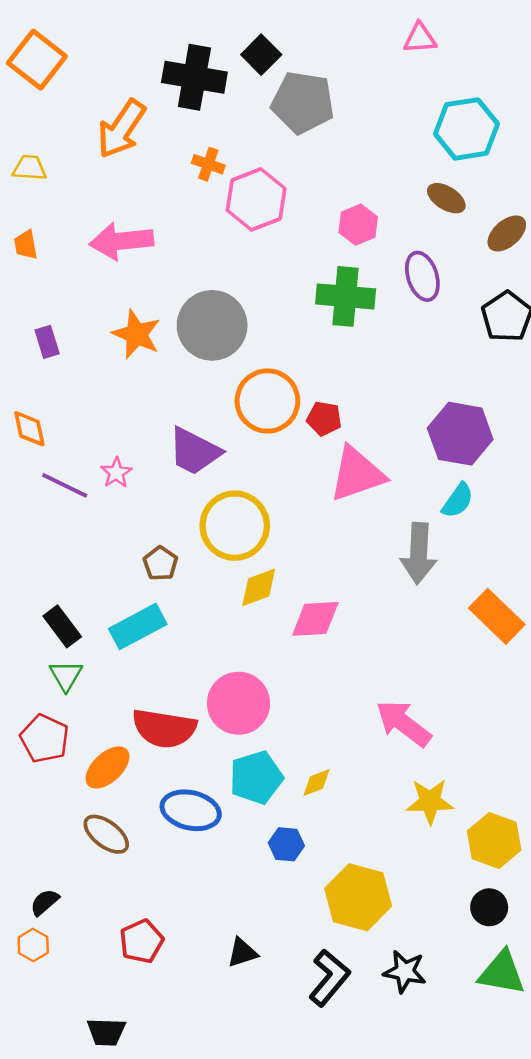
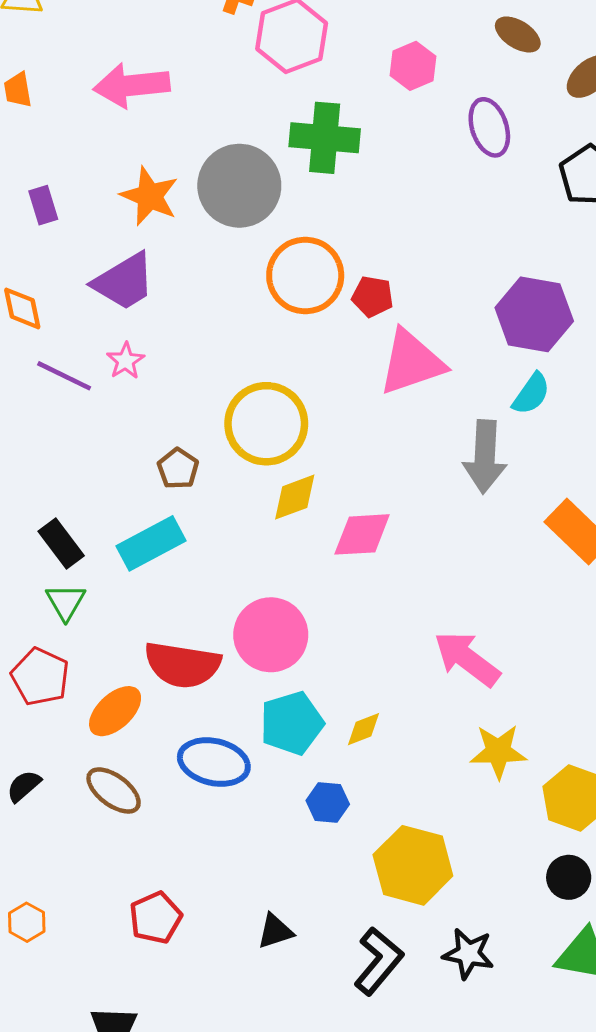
green cross: (346, 296) -> (325, 138), moved
purple trapezoid: (194, 451) -> (124, 281), moved, turned -58
black semicircle: (45, 902) -> (24, 786), moved

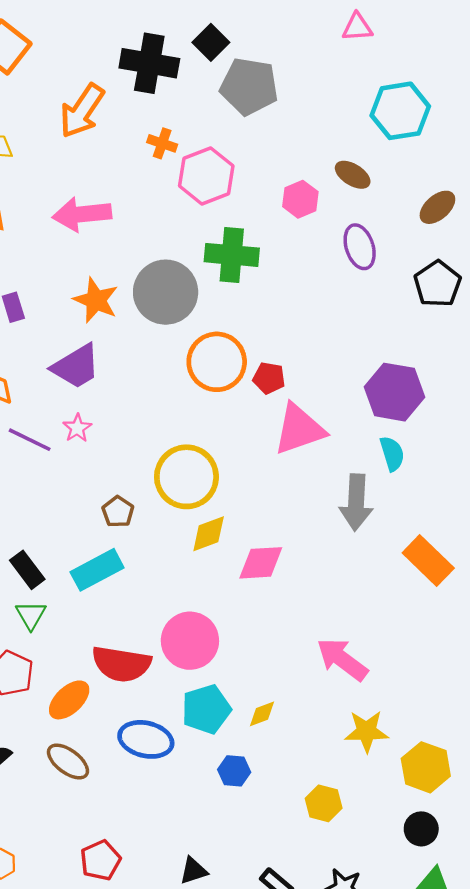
brown ellipse: (518, 34) -> (353, 175), moved
cyan semicircle: (531, 394) -> (392, 454), turned -52
yellow hexagon: (413, 865) -> (324, 803), moved, size x0.6

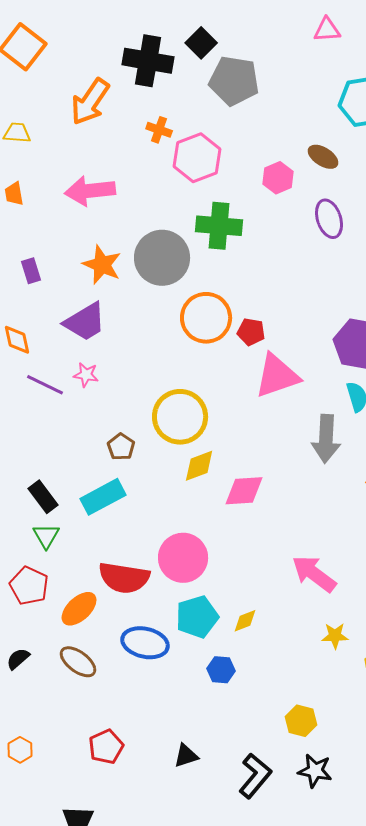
pink star: (77, 428) -> (86, 375), turned -30
yellow star: (367, 731) -> (335, 636), size x0.7
yellow hexagon: (324, 803) -> (301, 721), moved

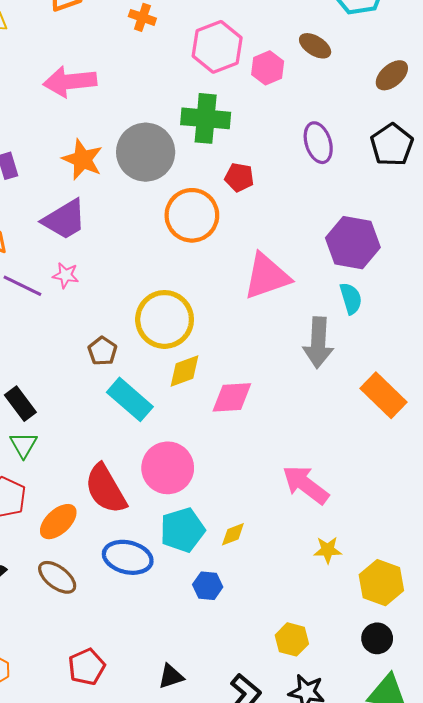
pink hexagon: (197, 158) -> (217, 47), moved
purple ellipse: (329, 219) -> (318, 143), moved
red pentagon: (251, 332) -> (239, 177), moved
cyan rectangle: (103, 497) -> (130, 399), moved, turned 69
red semicircle: (124, 578) -> (106, 489), turned 51

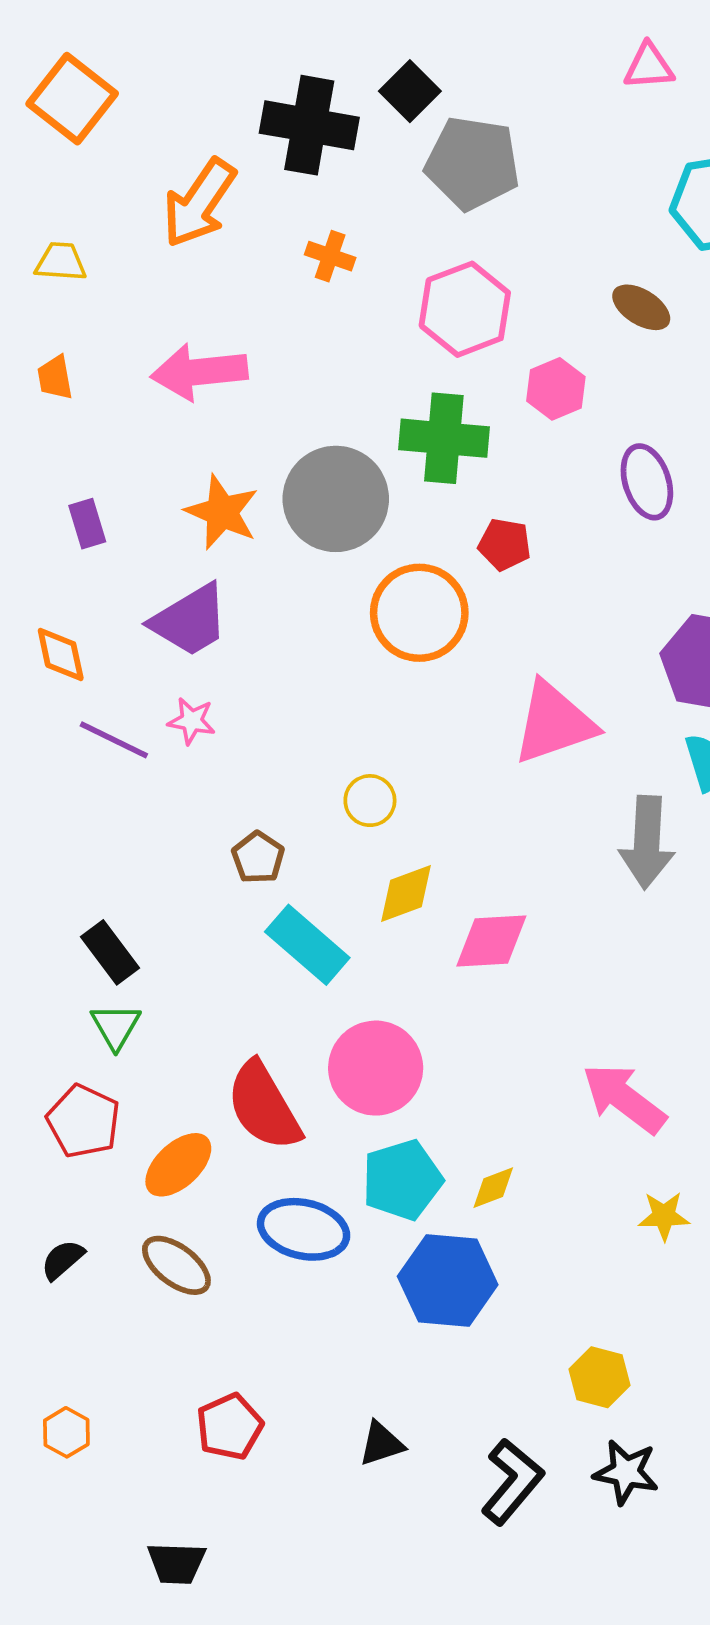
pink hexagon: (268, 68) -> (556, 389), moved
yellow circle: (165, 319) -> (370, 801), size x0.5
blue hexagon: (208, 586) -> (448, 1281), size x1.8

